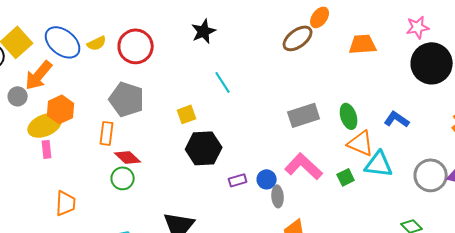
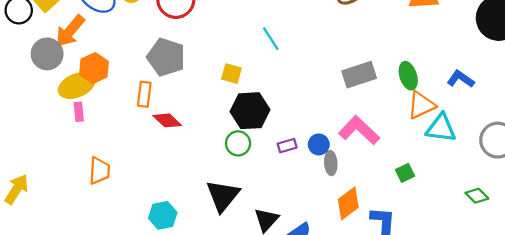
gray circle: (18, 96) -> (47, 54), size x1.5
yellow square: (187, 114) -> (231, 74), turned 36
orange triangle: (361, 143) -> (421, 105), turned -48
green square: (346, 177) -> (405, 173), moved
green circle: (123, 178) -> (238, 143), moved

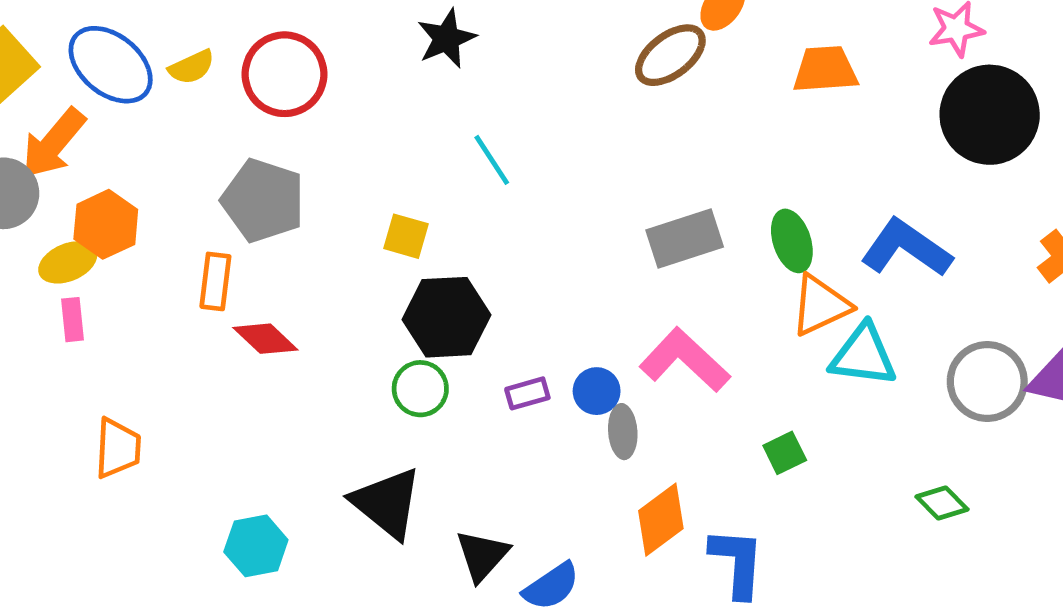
blue L-shape: (461, 79) -> (906, 248), size x1.5
yellow ellipse: (77, 86) -> (68, 262), size x0.7
black triangle: (223, 196) -> (387, 503), turned -30

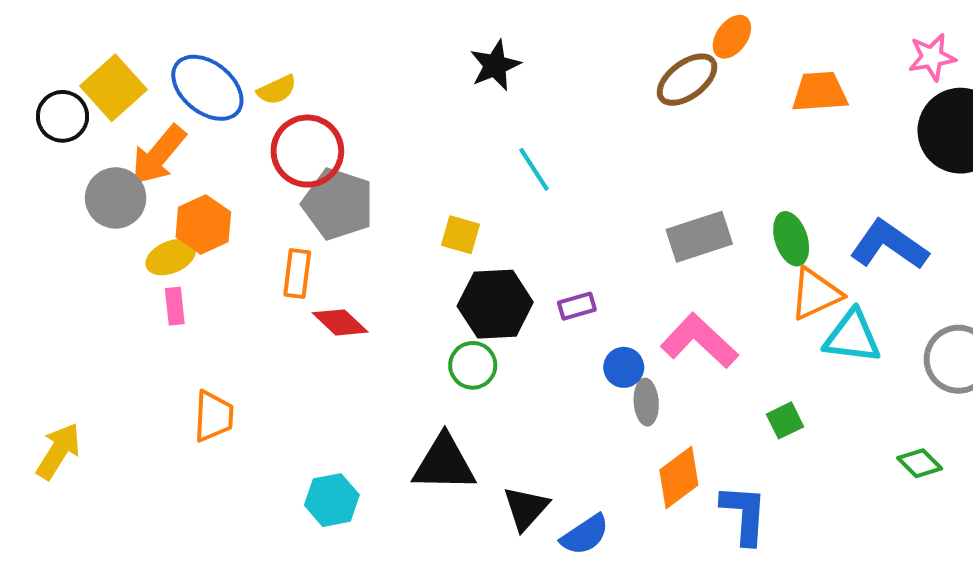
red circle: (285, 74) -> (307, 151), moved
purple rectangle: (527, 393) -> (577, 306), moved
black triangle: (387, 503) -> (444, 463), turned -38

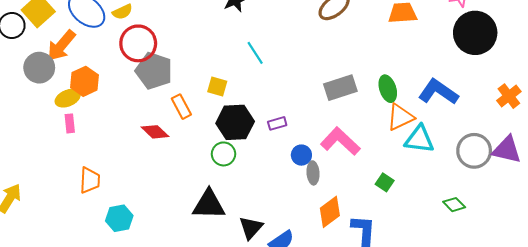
orange rectangle: (297, 273) -> (181, 107), moved, turned -35
green square: (785, 420) -> (385, 182), turned -30
cyan hexagon: (332, 500) -> (119, 218), moved

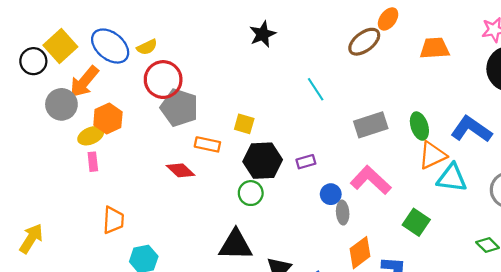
cyan line: (255, 53) -> (316, 89), moved
orange rectangle: (181, 107) -> (207, 144), turned -50
green square: (385, 182) -> (416, 222), size x1.4

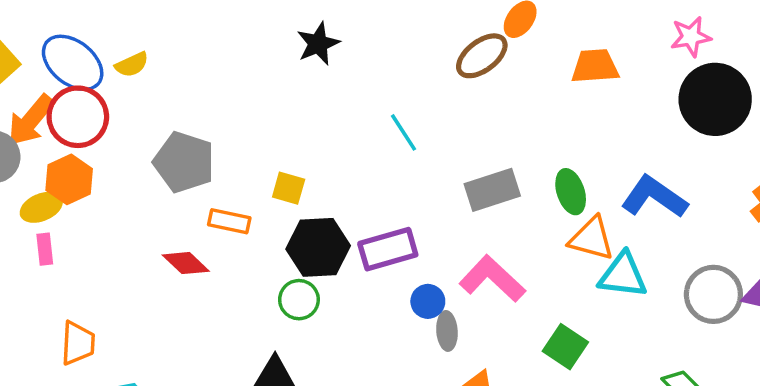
red circle: (163, 80) -> (78, 117), moved
orange triangle: (432, 155) -> (592, 239), turned 40
purple rectangle: (306, 162) -> (388, 249), size x1.8

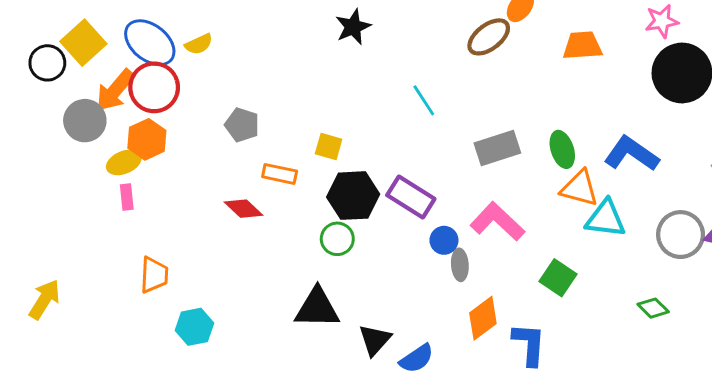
gray pentagon: (184, 162) -> (242, 125), size x0.7
purple rectangle: (388, 249) -> (411, 197), turned 48

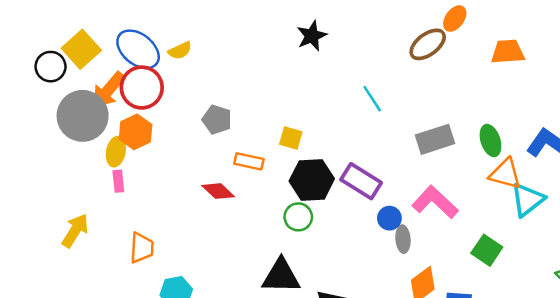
gray circle: (85, 121) -> (83, 116), size x1.4
yellow ellipse: (124, 162) -> (116, 152), turned -56
cyan triangle: (606, 219) -> (527, 200), turned -45
yellow arrow: (44, 299) -> (75, 230), moved

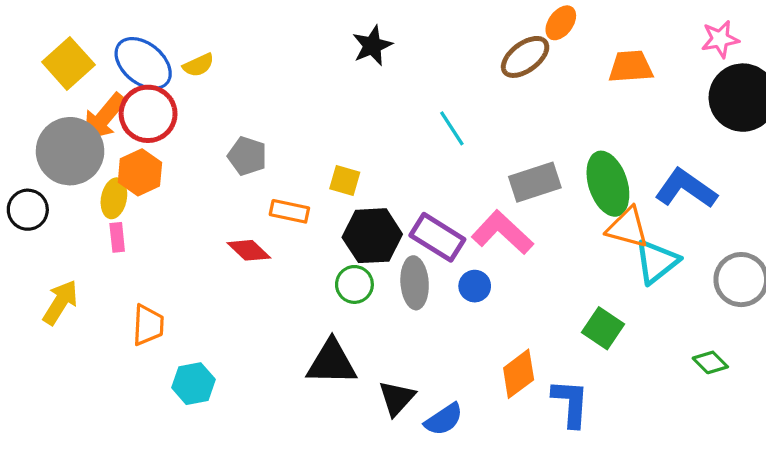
black circle: (51, 67) -> (28, 210), moved
green ellipse: (490, 141) -> (608, 184), size x1.5
pink L-shape: (435, 202) -> (502, 232), moved
gray ellipse: (403, 239) -> (415, 283), moved, size x1.4

